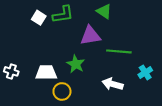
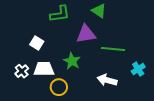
white square: (39, 18) -> (37, 43), moved
white cross: (11, 71) -> (22, 71), moved, turned 32

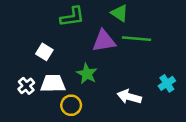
green line: (113, 49) -> (137, 39), moved

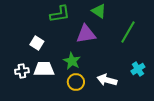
green line: (137, 39) -> (128, 32), moved, turned -65
white cross: (26, 86) -> (22, 71), turned 32
yellow circle: (71, 105) -> (76, 82), moved

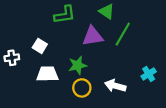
green line: (128, 32) -> (123, 34), moved
green star: (72, 61) -> (78, 65), turned 30
white cross: (22, 71) -> (12, 58), moved

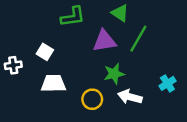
green star: (78, 65) -> (114, 74), moved

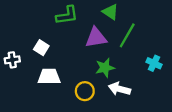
cyan cross: (167, 83) -> (154, 63), moved, turned -32

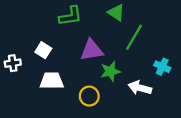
purple triangle: (96, 38) -> (92, 50), moved
white arrow: (119, 89) -> (140, 88), moved

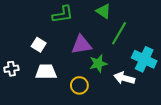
white cross: (13, 63) -> (11, 69), moved
cyan cross: (162, 67) -> (144, 59), size x1.6

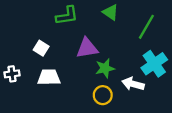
green line: (119, 33) -> (146, 27), moved
cyan cross: (144, 59) -> (154, 64), turned 30
yellow circle: (79, 85) -> (103, 95), moved

